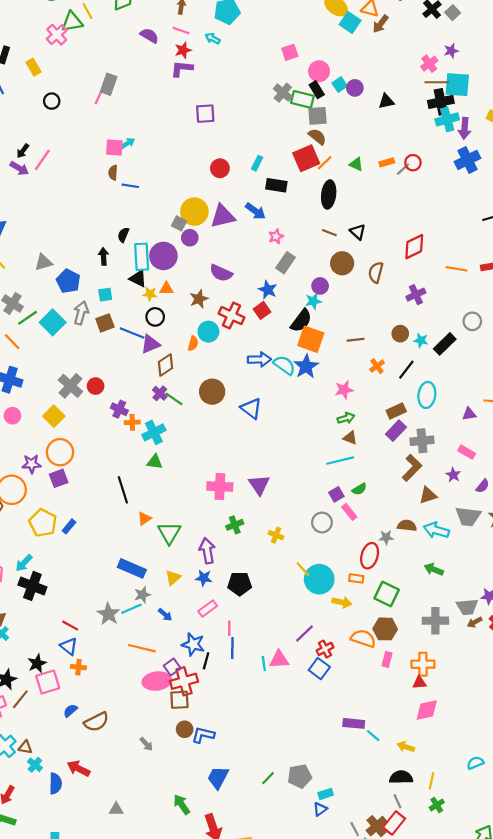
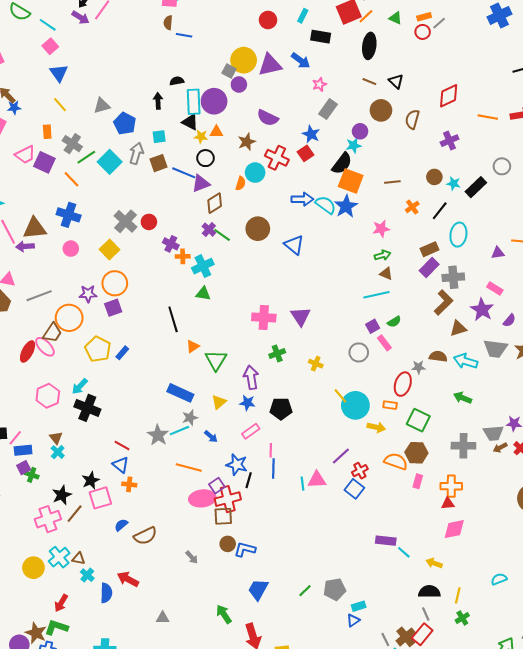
red circle: (413, 163) -> (423, 32), moved
black semicircle: (123, 235) -> (177, 81), turned 56
purple star: (453, 475) -> (482, 310), size x1.6

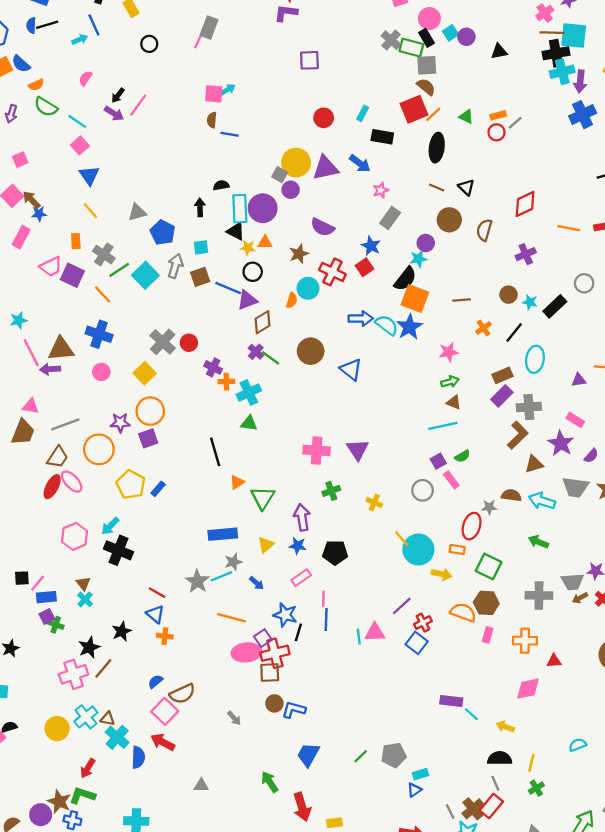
brown trapezoid: (52, 333) -> (58, 457), moved
blue rectangle: (180, 393) -> (223, 534), turned -30
pink square: (100, 498) -> (165, 711), moved, turned -30
red triangle: (448, 503) -> (554, 661), moved
cyan cross: (87, 575) -> (117, 737), size x1.5

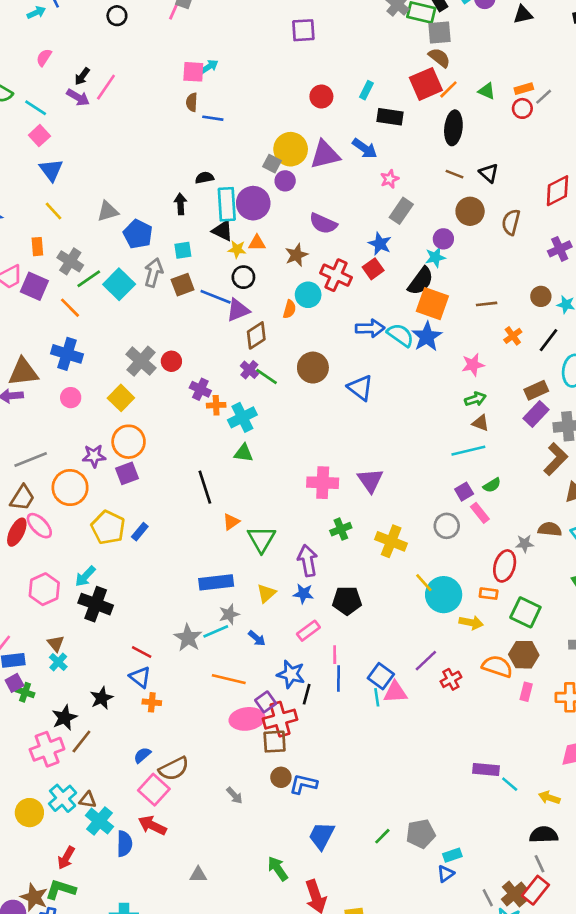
yellow cross: (374, 502) -> (391, 541), size x1.6
blue square: (417, 643) -> (381, 676), moved

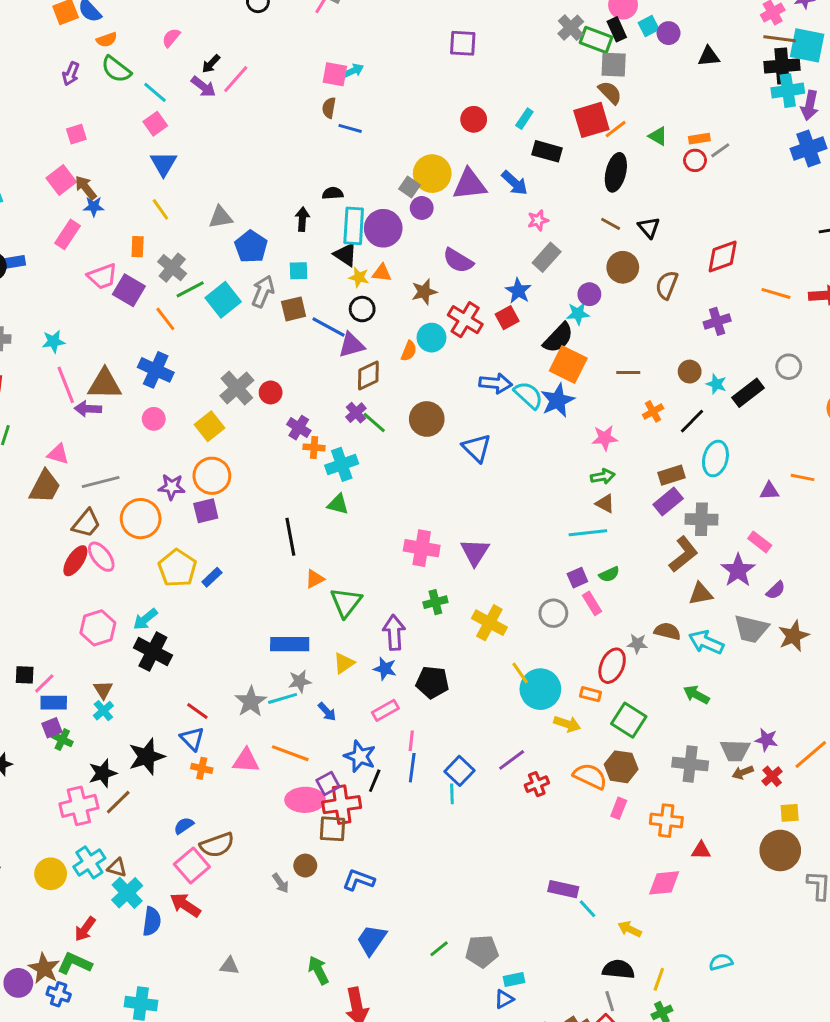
pink triangle: (395, 692) -> (246, 761), moved
black star: (102, 698) -> (147, 757), size x1.4
brown circle: (281, 777) -> (305, 866), moved

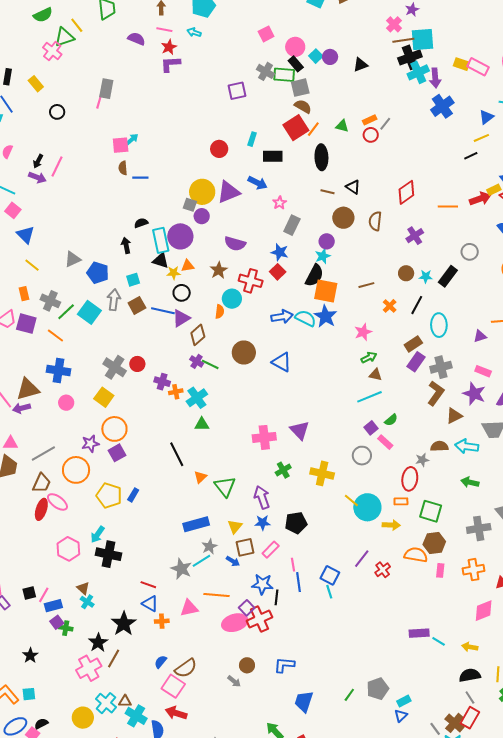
purple square: (463, 43) -> (237, 91), moved
brown square: (333, 829) -> (245, 547), moved

